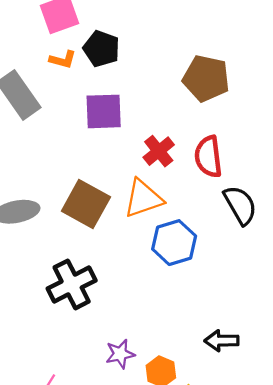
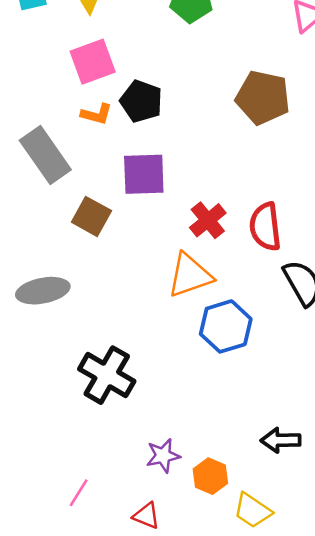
brown pentagon: (206, 78) -> (263, 97), moved
brown square: (86, 204) -> (91, 216), moved, size x0.7
black cross: (72, 284) -> (107, 375), turned -33

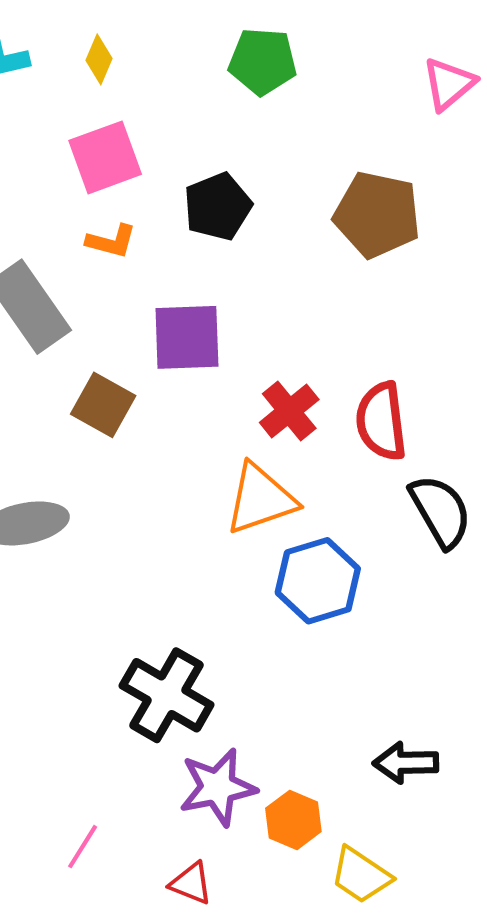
black pentagon: (141, 101) -> (218, 207), moved, turned 30
black cross: (107, 375) -> (167, 695), moved
purple star: (163, 456) -> (218, 787), size x1.4

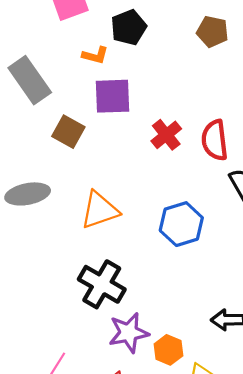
brown pentagon: (377, 215) -> (212, 32), size x0.7
orange L-shape: (111, 241) -> (95, 55), moved
orange triangle: (261, 499) -> (100, 210), moved

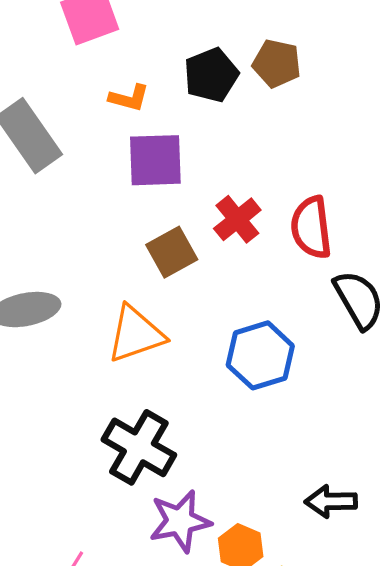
black pentagon: (129, 27) -> (211, 75), moved
brown pentagon: (212, 32) -> (277, 63), moved
brown square: (68, 132) -> (172, 252), moved, turned 32

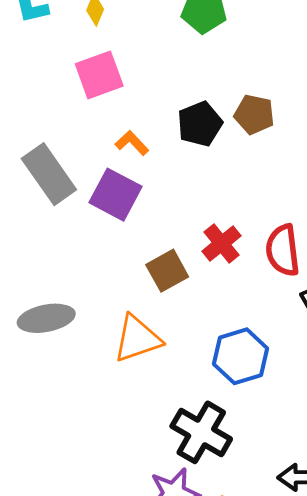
orange L-shape: (129, 98) -> (132, 143), turned -148
purple square: (155, 160) -> (116, 195), moved, turned 30
black cross: (139, 447) -> (201, 432), moved

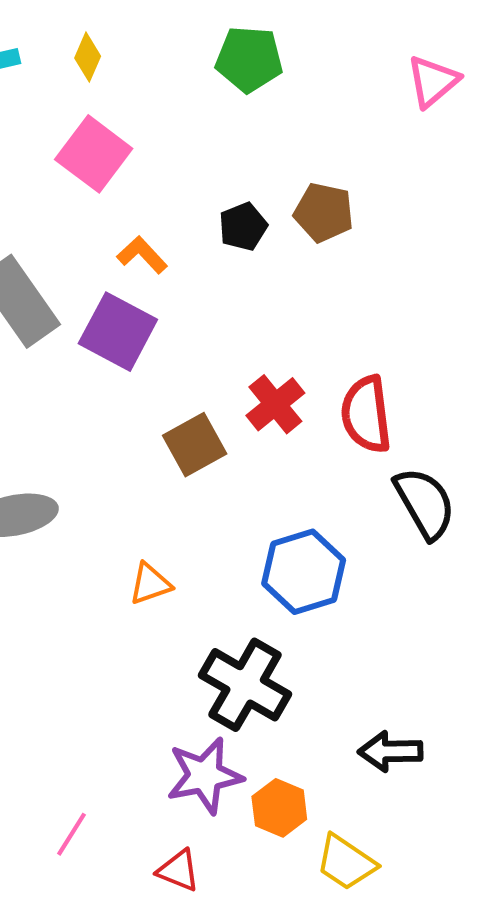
pink square: (99, 75) -> (94, 154), turned -33
black pentagon: (200, 124) -> (243, 227), size x0.7
orange triangle: (137, 339) -> (150, 584), moved, size x0.6

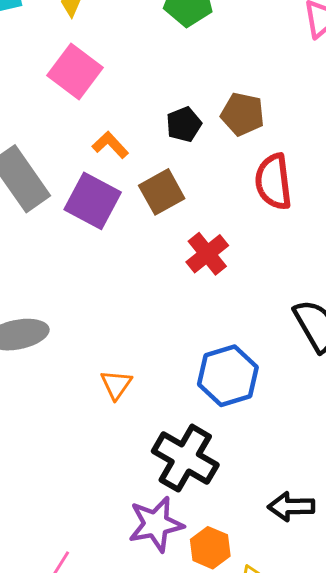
red semicircle: (366, 414) -> (273, 182), moved
brown square: (195, 445) -> (162, 192), moved
orange triangle: (150, 584) -> (116, 385), turned -36

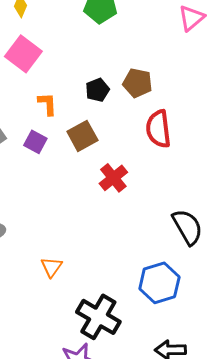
orange L-shape: (110, 145) -> (47, 104), turned 40
purple square: (93, 201) -> (35, 142), size x0.6
blue hexagon: (228, 376) -> (159, 283), moved

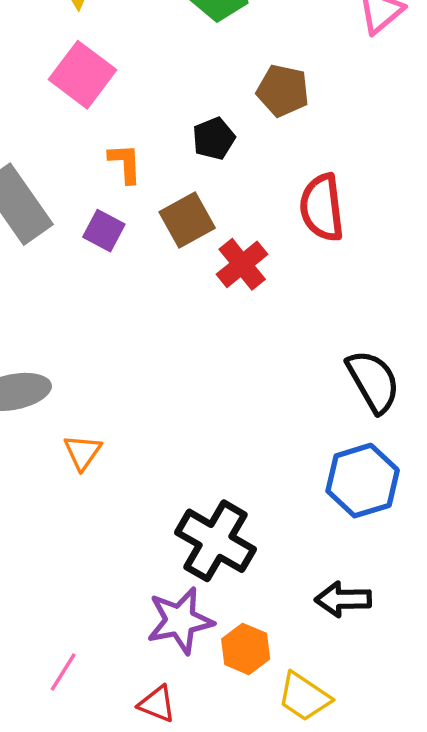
brown pentagon: (137, 83) -> (283, 91), moved
red cross: (113, 178) -> (242, 264), moved
orange triangle: (51, 267) -> (83, 452), moved
blue hexagon: (159, 283) -> (363, 481), moved

